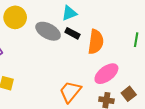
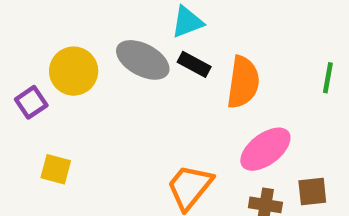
yellow circle: (15, 17) -> (74, 71), moved
brown square: (129, 94) -> (312, 192), turned 32

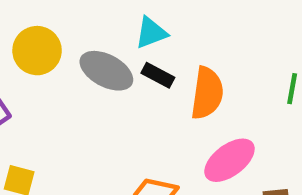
yellow circle: (74, 71) -> (37, 51), moved

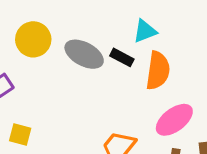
cyan triangle: (151, 33) -> (145, 31), moved

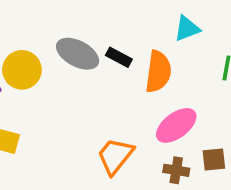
cyan triangle: (145, 31) -> (187, 29), moved
yellow circle: (33, 39) -> (22, 70), moved

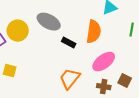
black rectangle: (119, 57) -> (69, 43), moved
brown square: (214, 160) -> (125, 81), turned 32

